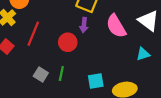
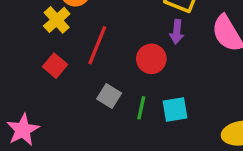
gray square: (41, 75) -> (109, 96), moved
cyan square: (96, 81) -> (175, 110), moved

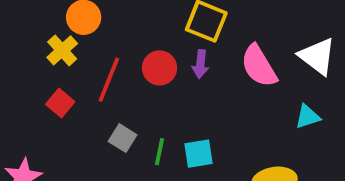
red circle: (151, 59) -> (160, 68), moved

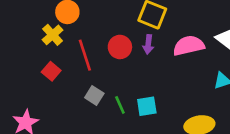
pink semicircle: (259, 66) -> (189, 46), turned 108
red line: (109, 80) -> (85, 55), turned -40
green line: (160, 152) -> (120, 105), turned -36

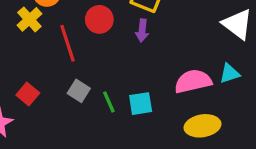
pink semicircle: (189, 46) -> (193, 81), moved
red circle: (120, 47) -> (99, 19), moved
red square: (51, 71) -> (28, 94), moved

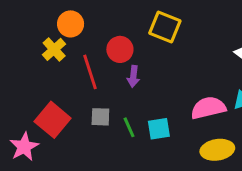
purple arrow: (142, 31) -> (133, 76), moved
gray square: (79, 91) -> (100, 117), turned -30
red square: (28, 94) -> (53, 120), size x1.6

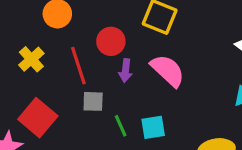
yellow cross: (54, 49) -> (31, 59), moved
pink semicircle: (208, 108) -> (168, 71), moved, turned 56
gray square: (100, 117) -> (93, 101), moved

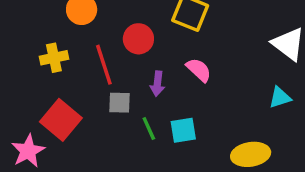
yellow cross: (31, 59) -> (54, 58), turned 30
purple arrow: (125, 71) -> (157, 84), moved
pink semicircle: (168, 71) -> (199, 70), size x0.7

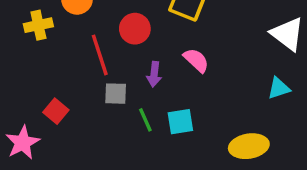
yellow cross: (54, 58) -> (38, 25), moved
red square: (61, 120) -> (56, 111), size x0.6

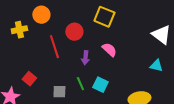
cyan triangle: (279, 88) -> (156, 66), turned 32
gray square: (116, 94) -> (59, 92), moved
cyan square: (180, 122) -> (100, 85), turned 35

